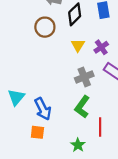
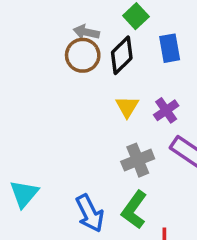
brown circle: (45, 27) -> (83, 55), moved
blue arrow: (43, 109) -> (90, 213), moved

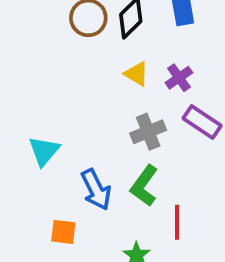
yellow triangle: (127, 107) -> (137, 74), turned -30
cyan triangle: (24, 194) -> (44, 151), moved

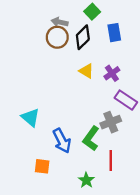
gray cross: (148, 132) -> (111, 122), moved
cyan triangle: (44, 151) -> (30, 117), turned -30

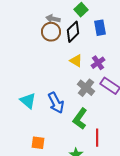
gray cross: (111, 122) -> (86, 88), moved, turned -30
blue arrow: (62, 141) -> (56, 103), moved

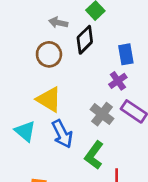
blue rectangle: (100, 28) -> (126, 54), moved
brown circle: (51, 32) -> (49, 54), moved
yellow triangle: (76, 61) -> (49, 99), moved, size x1.5

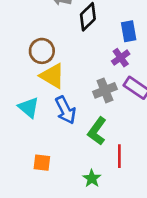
brown circle: (49, 54) -> (42, 51), moved
gray cross: (102, 114) -> (105, 90), turned 30

